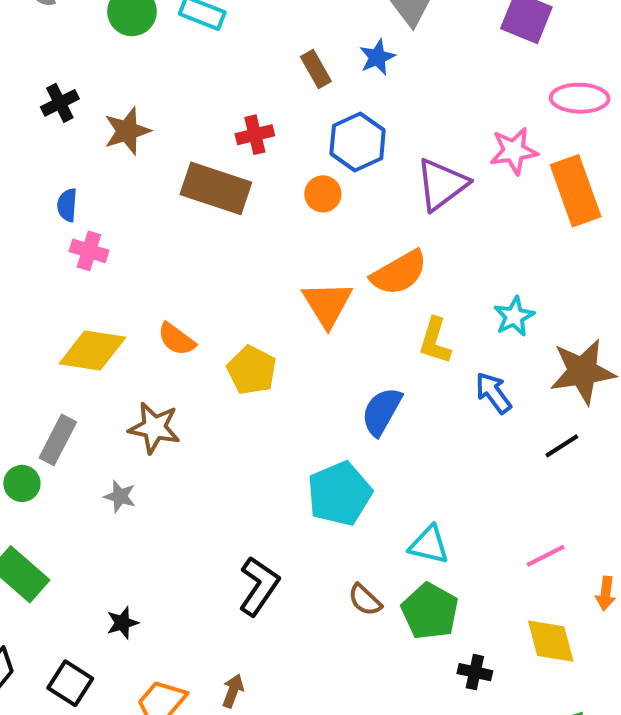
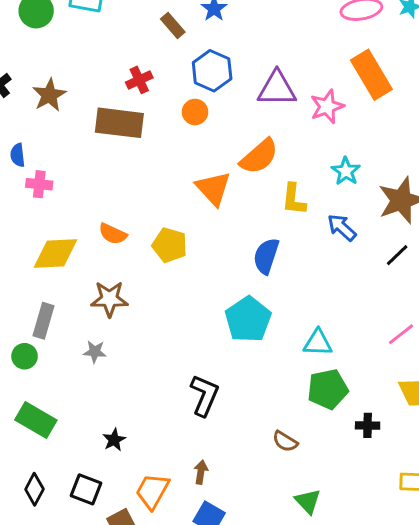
pink star: (514, 151) -> (327, 107), moved
purple triangle: (442, 184) -> (277, 89), turned 48
brown semicircle: (365, 600) -> (285, 441), moved
green pentagon: (430, 611) -> (328, 389), turned -30

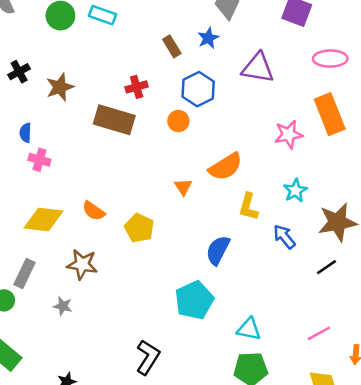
purple triangle: (277, 89) -> (258, 68), moved
orange triangle: (213, 188) -> (183, 187), size x0.6

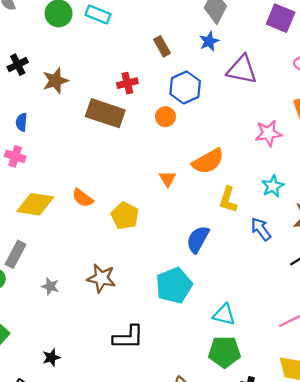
blue star: (208, 38) -> (209, 41), moved
pink cross: (39, 160) -> (15, 156), moved
brown star: (82, 264) -> (101, 278), moved
black L-shape: (148, 357) -> (128, 337), turned 56

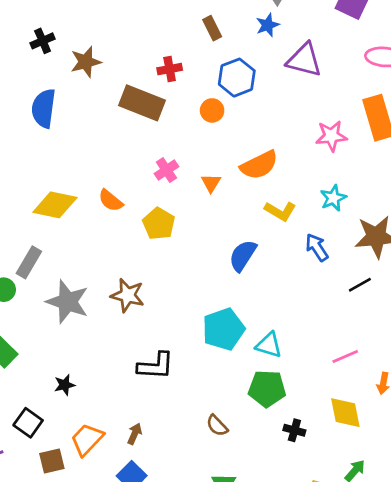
blue semicircle: (21, 122) -> (44, 108), size x1.8
pink cross: (15, 156) -> (166, 170), moved, turned 36
yellow L-shape: (228, 200) -> (280, 211), turned -80
cyan pentagon: (174, 285) -> (223, 329), moved
gray star: (50, 286) -> (68, 302), size x2.0

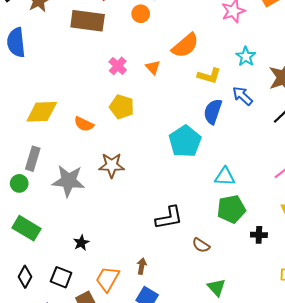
orange semicircle: (111, 201) -> (84, 124), moved
blue semicircle: (243, 256) -> (213, 111), moved
cyan pentagon: (223, 329) -> (185, 141), moved
black L-shape: (156, 366) -> (169, 218), moved

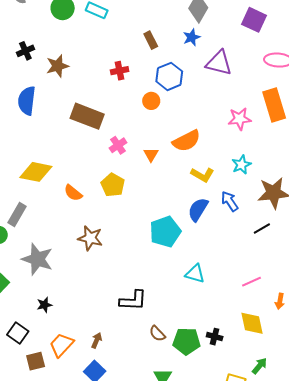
brown rectangle: (88, 21) -> (87, 116), moved
gray star: (68, 181) -> (37, 259), moved
green pentagon: (231, 209) -> (186, 341), moved

